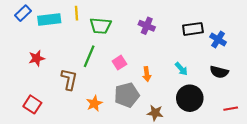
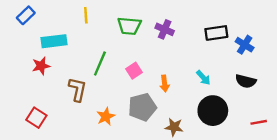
cyan rectangle: (49, 20) -> (54, 41), moved
green trapezoid: (101, 26) -> (129, 26), moved

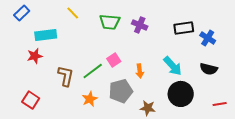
yellow line: (86, 15) -> (73, 13), turned -40
green line: (100, 64) -> (93, 71), moved, turned 30
cyan arrow: (203, 78) -> (173, 66), size x1.5

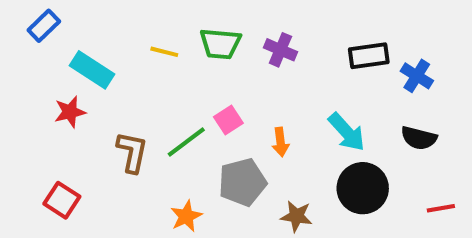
yellow line: (73, 13) -> (164, 52), moved, turned -32
cyan rectangle: (46, 35) -> (92, 70), turned 40
orange star: (90, 99) -> (186, 216), moved

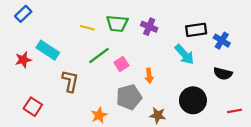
cyan rectangle: (92, 70) -> (48, 50), moved
red star: (70, 112) -> (23, 60), moved
cyan arrow: (347, 132) -> (184, 54), moved
green line: (186, 142) -> (99, 55), moved

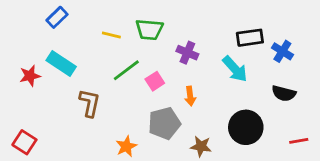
blue rectangle: (23, 14) -> (57, 17), moved
purple cross: (149, 27) -> (187, 53), moved
red square: (33, 107) -> (24, 142), moved

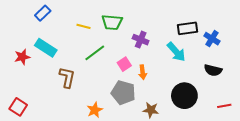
pink square: (155, 81) -> (124, 64), moved
gray pentagon: (164, 123) -> (123, 93), turned 30

